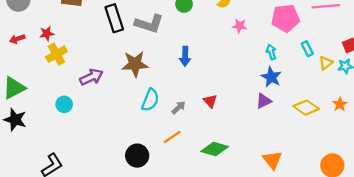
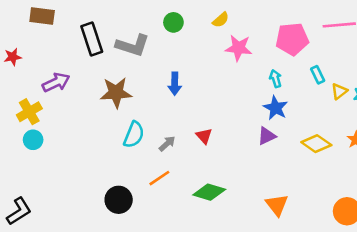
pink star: (240, 26) -> (239, 48), size x1.5
yellow cross: (56, 54) -> (29, 112), moved
purple arrow: (91, 77) -> (56, 82), moved

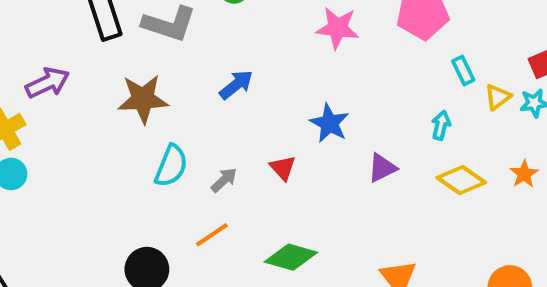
cyan arrow: (276, 79) -> (441, 125), moved, turned 30
blue arrow: (175, 84) -> (236, 85), turned -130
blue star: (276, 108) -> (329, 123), moved

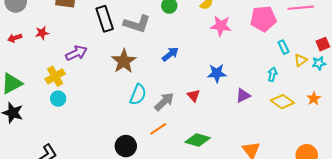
brown star: (143, 99) -> (124, 61), turned -30
blue star: (329, 123) -> (217, 73), turned -30
gray arrow: (224, 180) -> (164, 102), size x1.5

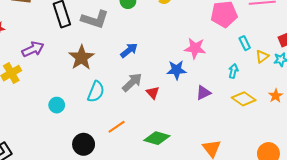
pink star: (221, 26) -> (195, 48), moved
cyan circle: (58, 99) -> (57, 105), moved
gray arrow: (164, 102) -> (132, 82), moved

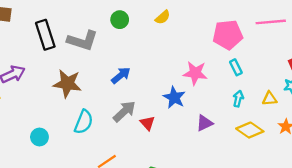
cyan rectangle: (245, 43) -> (236, 67), moved
yellow triangle: (262, 57) -> (270, 99), moved, turned 32
brown star: (81, 58) -> (67, 84), turned -30
blue star: (177, 70) -> (174, 97), turned 30

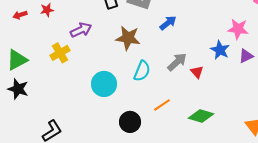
blue arrow: (121, 75) -> (168, 23), moved
purple triangle: (204, 123) -> (246, 56), moved
cyan circle: (39, 137) -> (104, 84), size x1.6

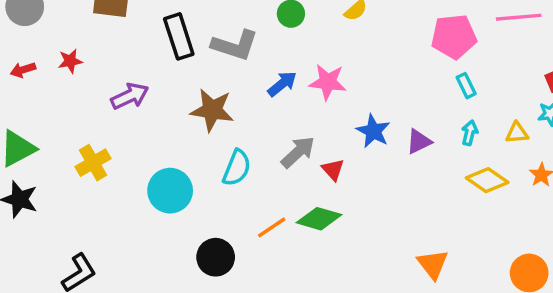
pink star: (238, 29) -> (328, 82), moved
yellow cross: (60, 53) -> (93, 163), moved
green diamond: (201, 116) -> (319, 219), moved

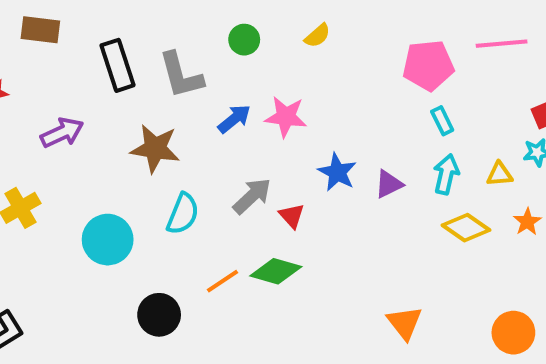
gray L-shape: (235, 45) -> (181, 75), turned 57
cyan arrow: (470, 133) -> (446, 174), size x1.4

